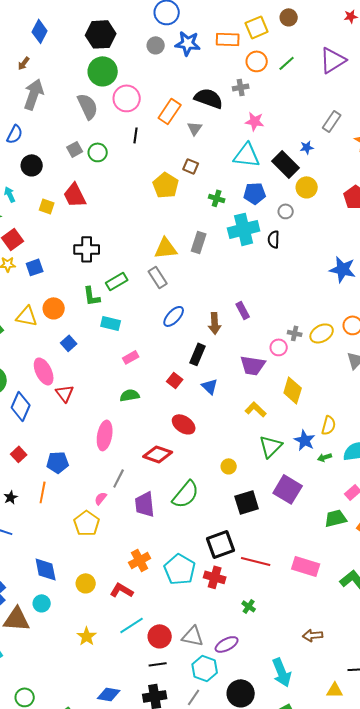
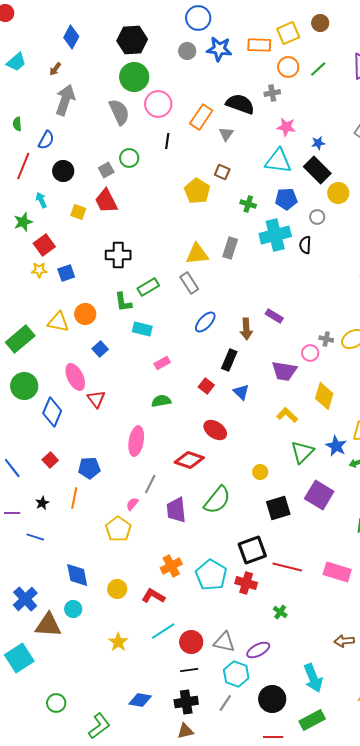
blue star: (307, 147) -> (318, 143), moved
gray square: (75, 149) -> (106, 170), moved
purple rectangle: (243, 310) -> (274, 316), turned -30

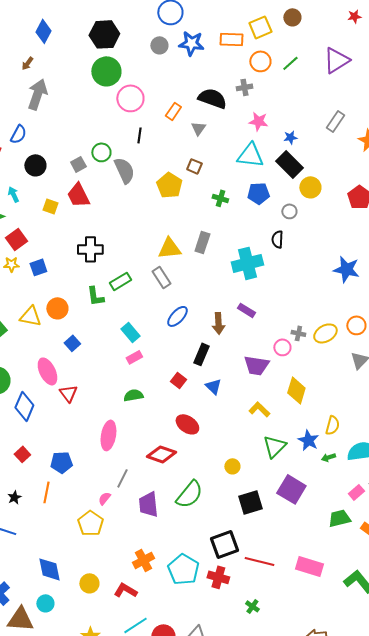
gray semicircle: (119, 112) -> (124, 170), moved
orange rectangle: (201, 117) -> (173, 111), size x0.7
cyan cross: (275, 235) -> (247, 263), moved
cyan rectangle: (142, 329) -> (130, 332), moved, turned 36

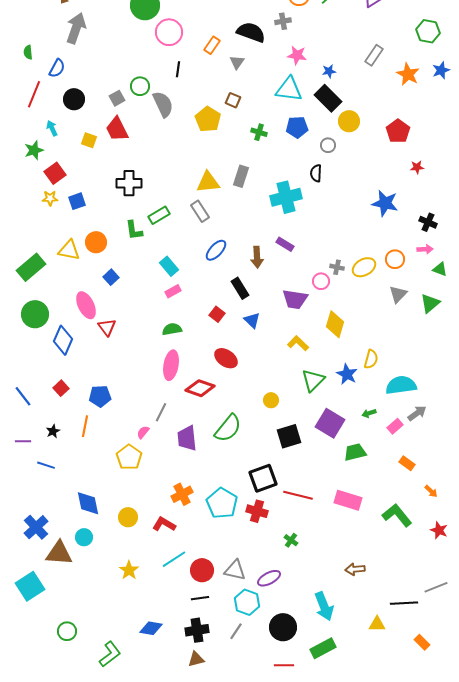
black rectangle: (201, 354) -> (240, 288), turned -55
pink ellipse: (108, 435) -> (171, 365), moved
green arrow: (328, 457) -> (369, 413), moved
green trapezoid: (339, 518) -> (355, 452), moved

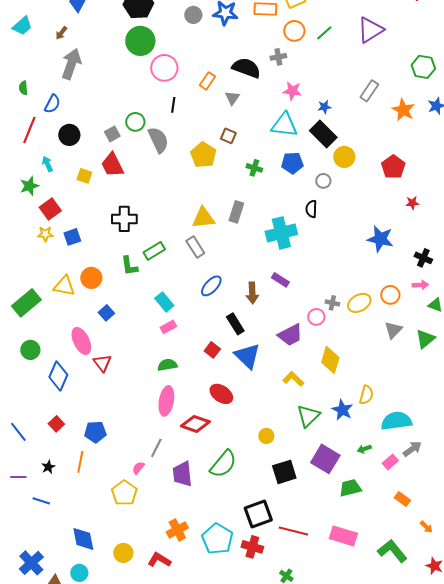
purple trapezoid: (295, 299) -> (290, 335), turned -36
green circle: (35, 314) -> (30, 350), size x0.7
blue triangle: (252, 320) -> (247, 356), size x1.6

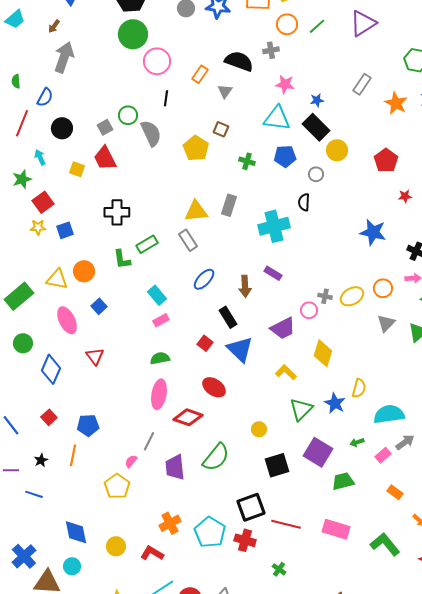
pink ellipse: (81, 341) -> (67, 320), moved

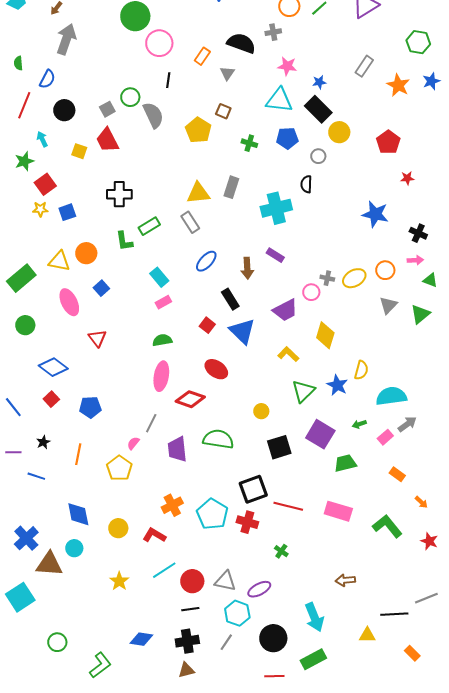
blue diamond: (51, 369) -> (53, 367), moved, turned -76
orange line: (73, 455) -> (78, 454), moved
green semicircle: (216, 457) -> (218, 439), turned -120

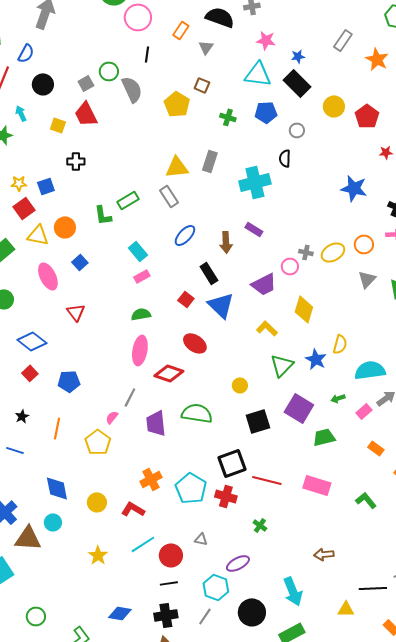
yellow circle: (339, 132) -> (334, 106), moved
red square: (45, 184) -> (24, 208), moved
black cross: (119, 194) -> (76, 161), moved, size x0.7
green L-shape: (387, 526) -> (366, 500), size x0.7
gray triangle: (225, 581) -> (201, 539), moved, size x0.6

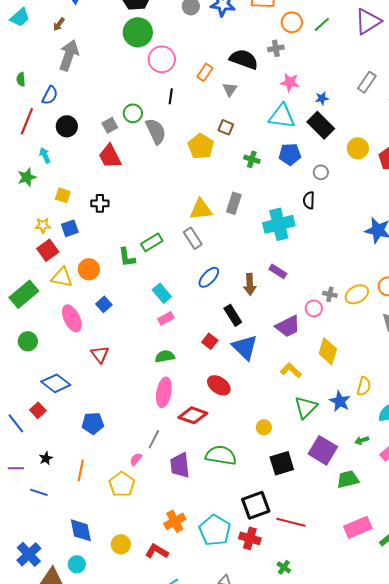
yellow square: (58, 125) -> (63, 195), moved
red square: (30, 373) -> (38, 410), moved
pink rectangle: (317, 485) -> (358, 527), moved, turned -40

